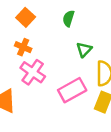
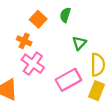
orange square: (26, 17) -> (38, 19), moved

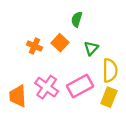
orange square: (38, 19) -> (60, 43), moved
pink cross: (33, 64) -> (47, 87), moved

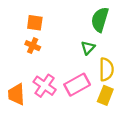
green semicircle: (77, 19) -> (100, 20), moved, size x1.6
orange square: (60, 43) -> (35, 23), moved, turned -35

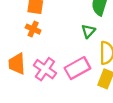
orange trapezoid: (16, 94) -> (17, 64), moved

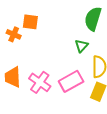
orange cross: (33, 29) -> (14, 34), moved

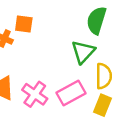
green triangle: (81, 46) -> (83, 52), size x1.5

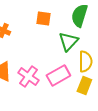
orange square: (24, 24) -> (43, 18), moved

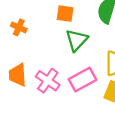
green triangle: (68, 42) -> (77, 40), moved

